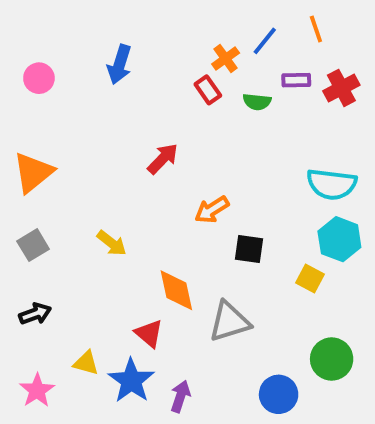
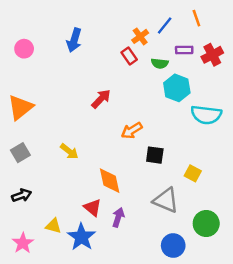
cyan hexagon: (339, 239) -> (177, 88), moved
gray triangle: (229, 322) -> (166, 200), moved, turned 40
purple arrow: (180, 396) -> (118, 217), moved

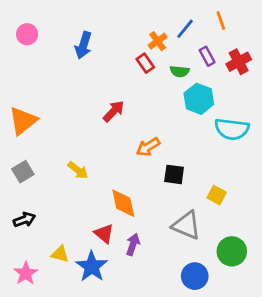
pink circle: (24, 49) -> (27, 34), moved
purple rectangle: (184, 50) -> (207, 56), turned 63

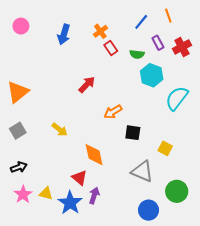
orange cross: (158, 41) -> (100, 31), moved
cyan semicircle: (232, 129) -> (177, 98), turned 120
purple arrow: (133, 244) -> (94, 195), moved
pink star: (26, 273) -> (23, 194), moved

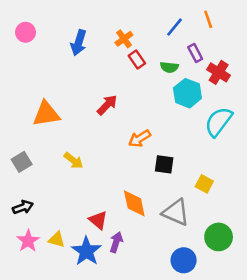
red cross: (182, 47) -> (219, 72), moved, turned -30
orange triangle: (18, 92) -> (46, 114), moved, turned 30
orange diamond: (94, 155) -> (134, 203), moved

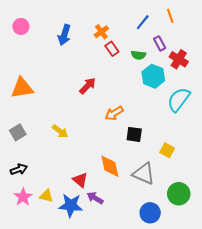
orange triangle: (46, 114) -> (22, 88), moved
purple arrow: (116, 242) -> (95, 198), turned -77
blue star: (86, 251) -> (71, 205), turned -30

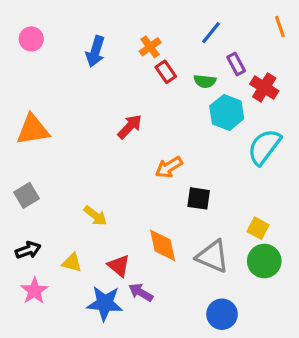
orange line: (170, 16) -> (280, 26), moved
yellow arrow: (60, 131) -> (95, 216), moved
yellow square: (167, 150) -> (258, 228), moved
green circle: (179, 194) -> (264, 261), moved
yellow triangle: (46, 196) -> (72, 263), moved

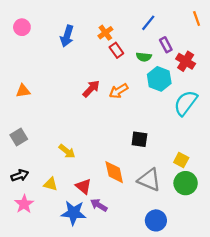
orange triangle: (33, 130) -> (23, 91), size x0.6
orange arrow: (169, 167) -> (119, 91), moved

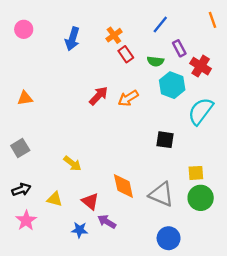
black square: (139, 139) -> (165, 140), moved
yellow square: (181, 160) -> (196, 173), turned -32
blue star: (74, 213) -> (80, 230), size x0.6

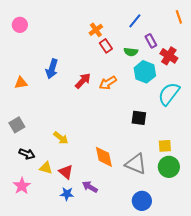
blue arrow: (72, 39) -> (52, 69), moved
black arrow: (21, 190) -> (27, 154), moved, turned 42
red triangle: (90, 201) -> (66, 172), moved

